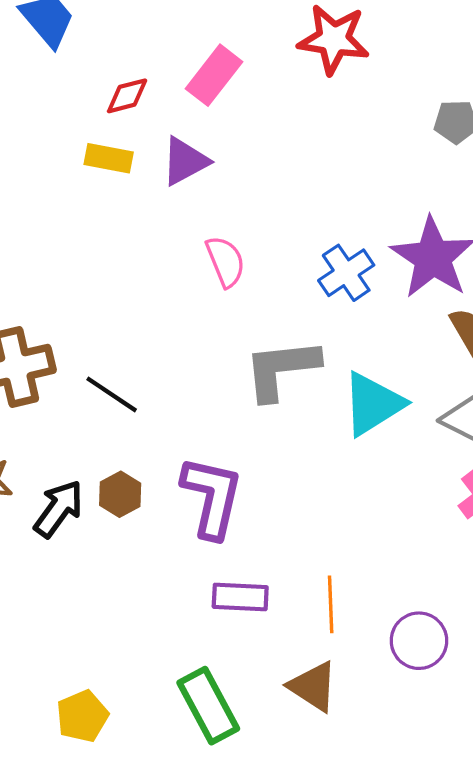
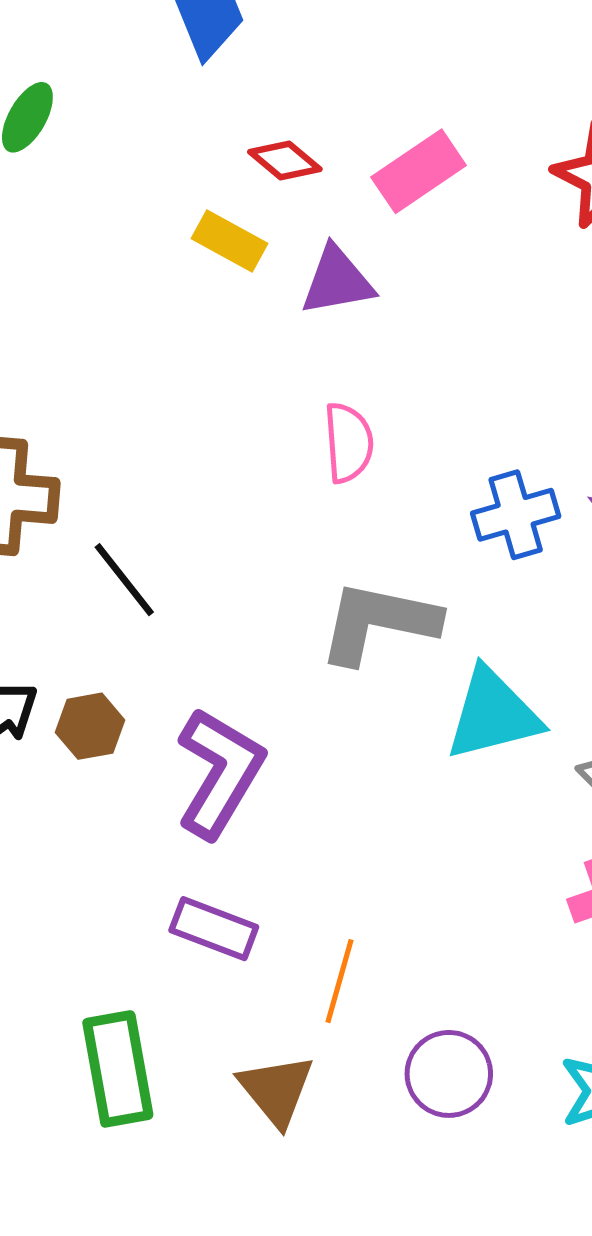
red diamond: (127, 96) -> (285, 160), turned 36

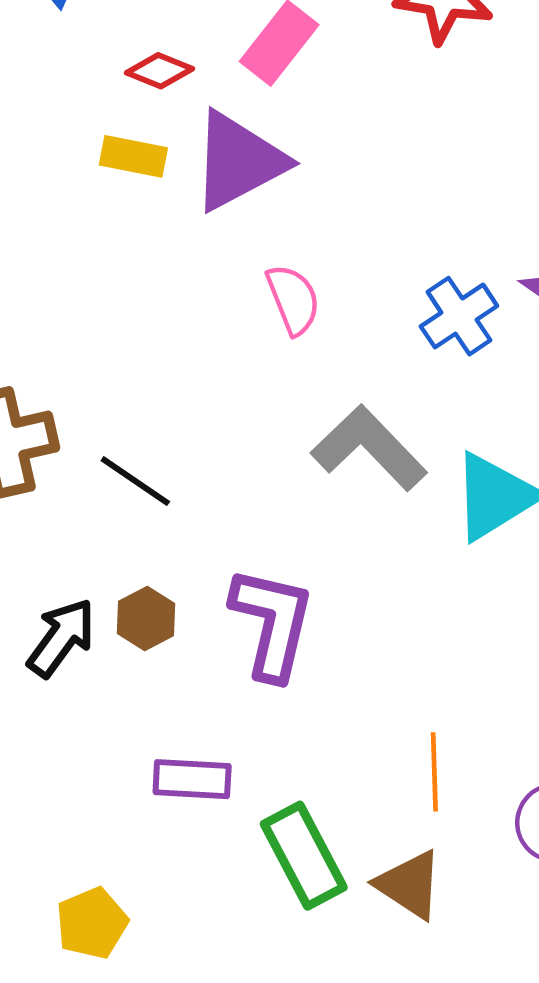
purple triangle: (337, 281) -> (238, 161), size x1.5
gray L-shape: (378, 622) -> (369, 448), turned 52
purple rectangle: (214, 929) -> (192, 779), moved
green rectangle: (118, 1069) -> (304, 856), moved

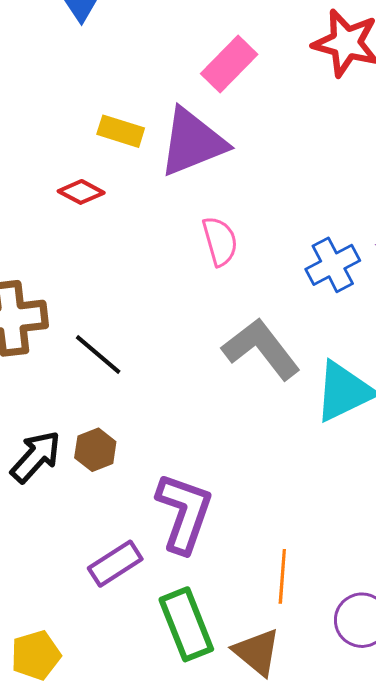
red diamond: (159, 71) -> (81, 192), moved
purple L-shape: (272, 623) -> (184, 513), moved
purple rectangle: (192, 779) -> (115, 564), turned -42

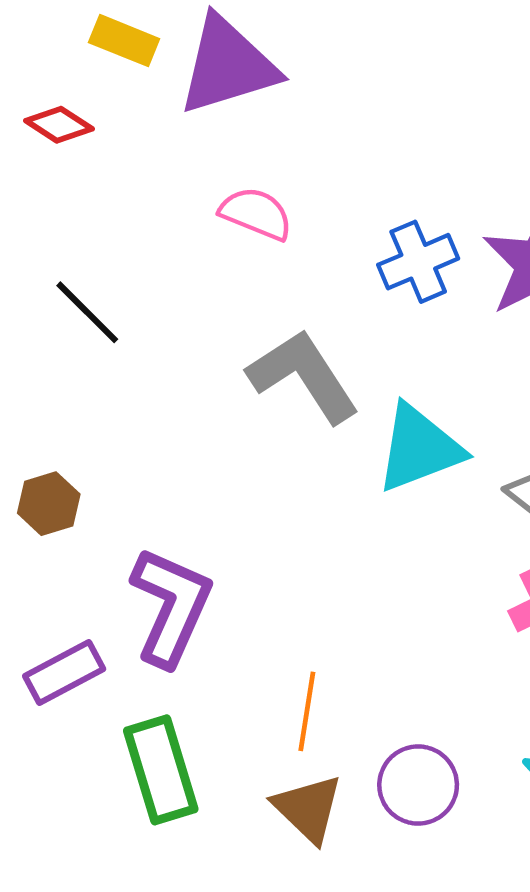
pink semicircle: (220, 241) -> (256, 214), turned -57
black line: (98, 355) -> (87, 312), moved
brown triangle: (257, 652) -> (308, 808), moved

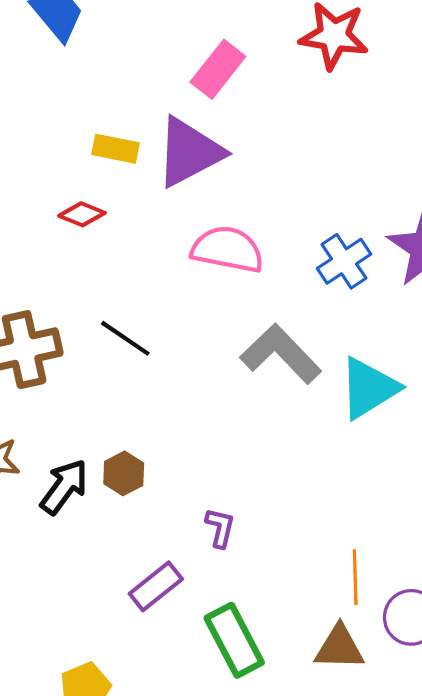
pink semicircle: (256, 214) -> (227, 249), size x1.4
purple L-shape: (171, 606) -> (220, 528), size x0.5
orange line: (307, 711) -> (355, 577), moved
brown triangle: (308, 808) -> (339, 648), turned -32

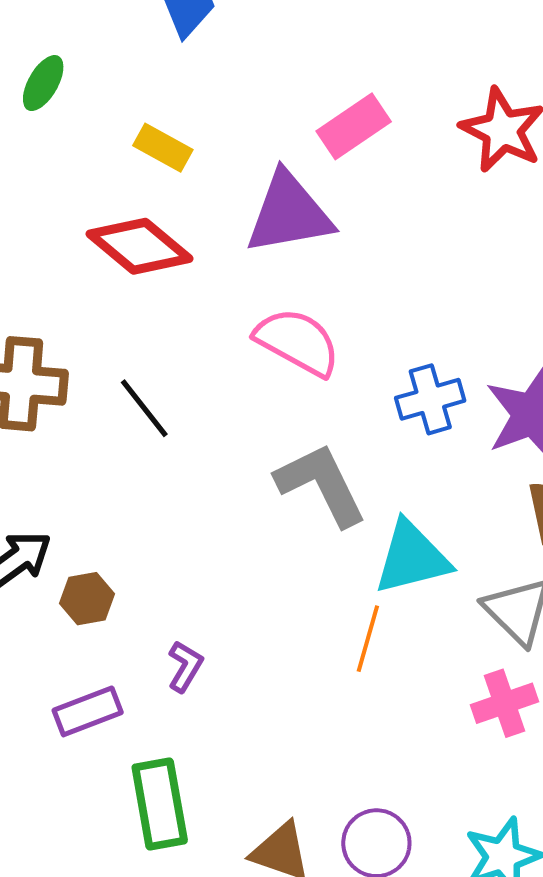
yellow rectangle: (115, 149) -> (163, 148), moved
red diamond: (82, 214) -> (139, 246), size x1.8
brown hexagon: (124, 473) -> (87, 599), moved
orange line: (355, 577) -> (368, 639), moved

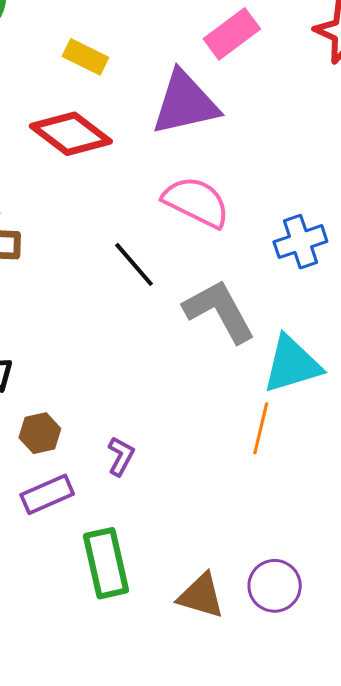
black line: (144, 408) -> (134, 264), moved
brown hexagon: (87, 599) -> (40, 433), moved

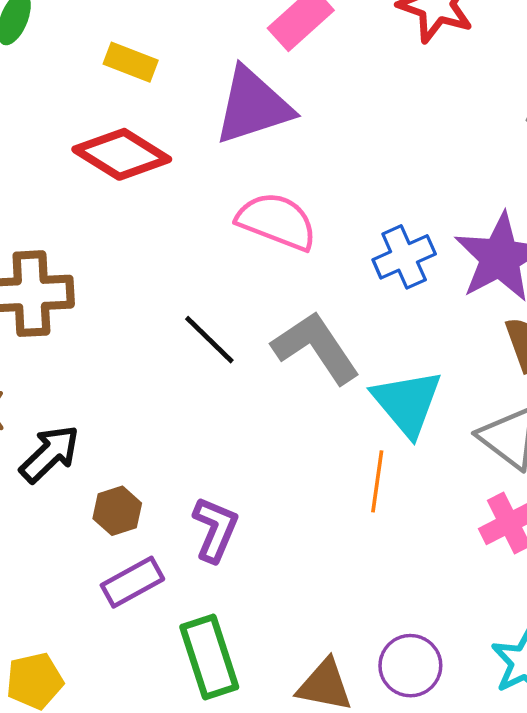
black line: (134, 264) -> (209, 340), moved
cyan triangle: (292, 364) -> (407, 403), turned -48
purple L-shape: (121, 456) -> (215, 529), size x1.4

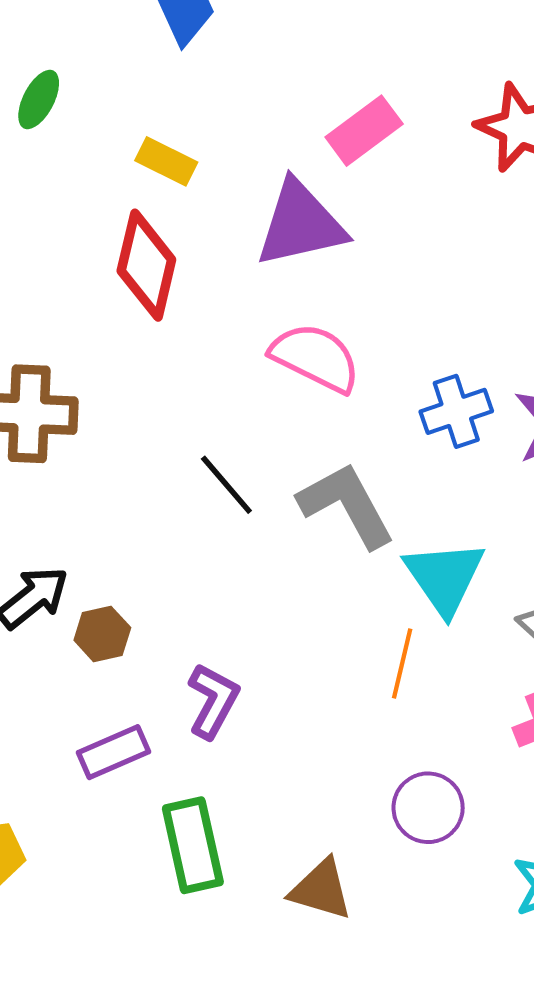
red diamond: (122, 154) -> (146, 265), turned 66
brown hexagon: (117, 511) -> (102, 634), moved
purple circle: (410, 666) -> (428, 808), moved

